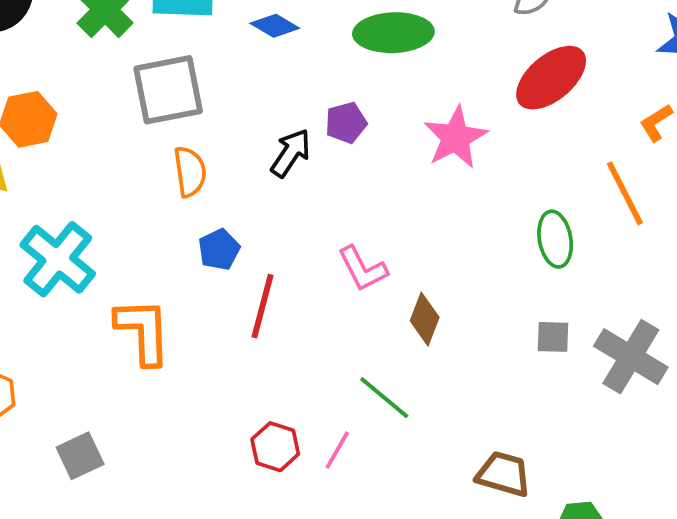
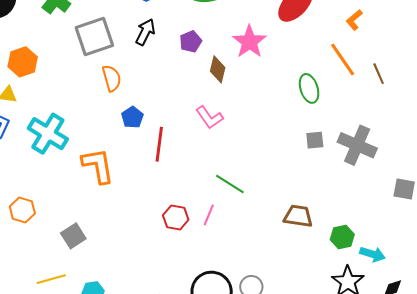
black arrow: (291, 153) -> (145, 32), moved
brown diamond: (425, 319) -> (218, 69), moved

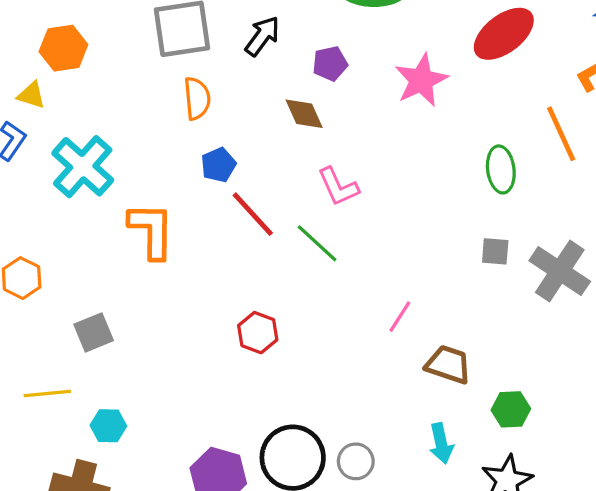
brown diamond: (218, 69) -> (304, 114), moved, turned -48
red line: (159, 144) -> (253, 214), turned -60
green line: (230, 184) -> (317, 243), moved
pink line: (209, 215) -> (400, 317), moved
cyan arrow: (373, 254) -> (441, 443), moved, turned 50

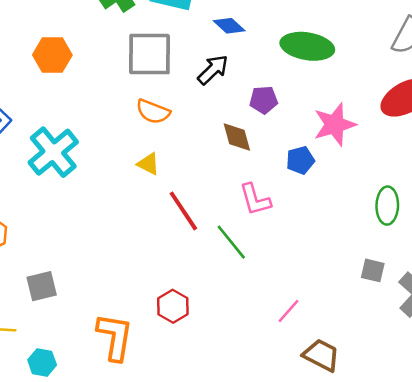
yellow triangle: (31, 95) -> (148, 164), moved
orange semicircle: (197, 98) -> (153, 112), turned 108
blue pentagon: (218, 165) -> (300, 160), moved
orange L-shape: (151, 230) -> (115, 337), moved

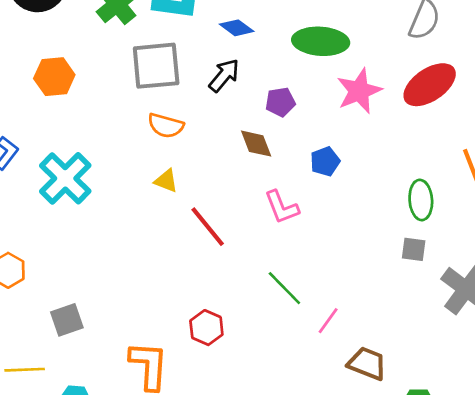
pink star: (335, 124) -> (359, 91), moved
green line: (231, 242) -> (284, 288), moved
gray square: (373, 270) -> (414, 249), moved

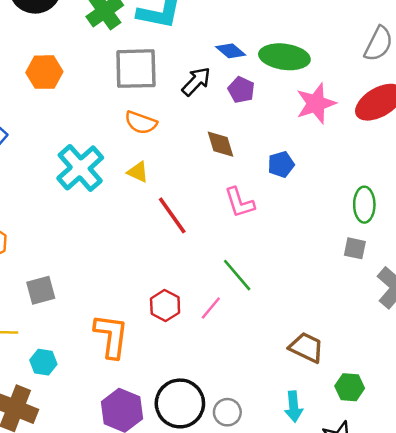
blue diamond: (237, 28) -> (231, 51), moved
purple pentagon: (280, 102) -> (241, 90), moved, turned 30
cyan cross: (65, 178) -> (80, 168), moved
pink line: (328, 321) -> (211, 308), moved

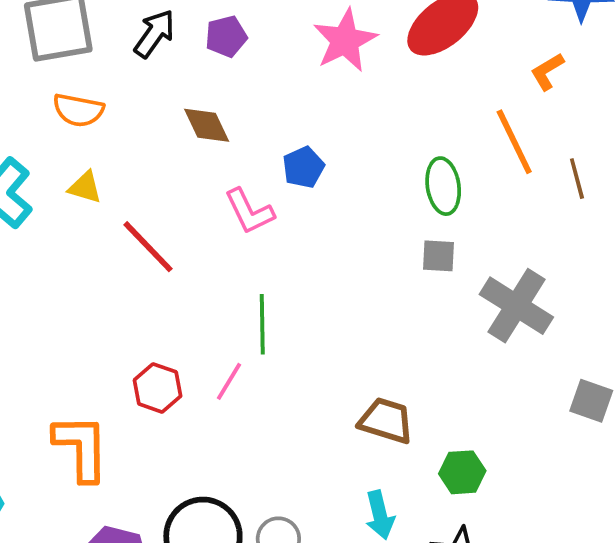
purple pentagon: (241, 90) -> (226, 36), turned -30
blue pentagon: (281, 164) -> (303, 167), moved
green line: (237, 275) -> (262, 324), turned 48

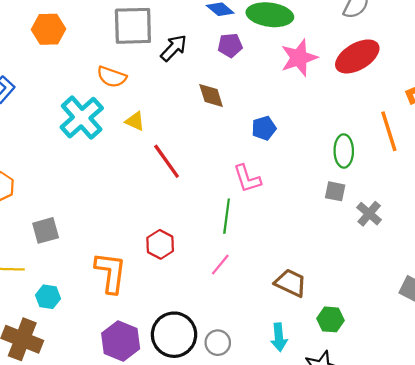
black arrow: (154, 34) -> (174, 48), moved
orange semicircle: (78, 110) -> (112, 77), moved
pink L-shape: (249, 211) -> (247, 179), moved
gray cross: (516, 306) -> (369, 214), moved, size x0.6
pink line: (229, 381) -> (220, 265), moved

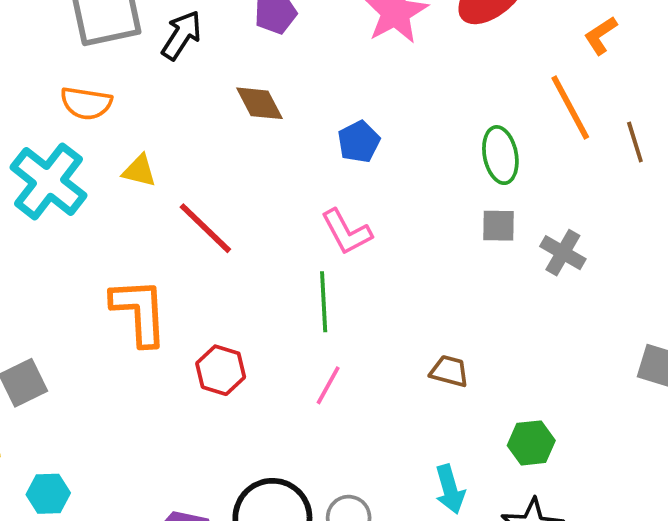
orange L-shape: (111, 273) -> (139, 312), moved
brown trapezoid: (291, 283) -> (449, 371), moved, size x0.7

